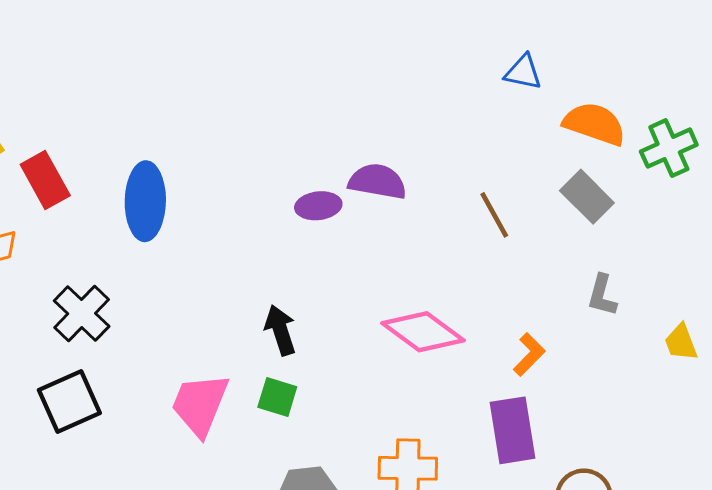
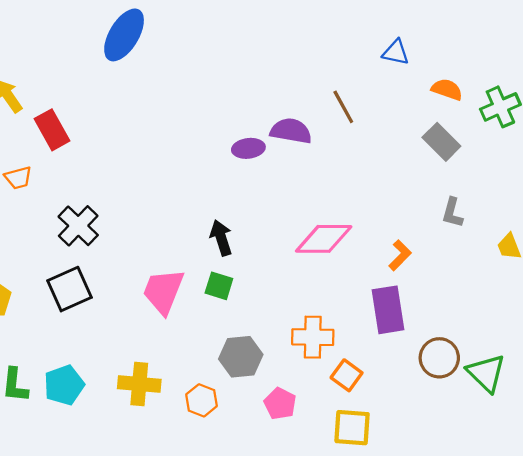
orange semicircle: (594, 124) -> (447, 89), size x0.7
blue ellipse: (145, 201) -> (124, 35), moved, turned 30
brown line: (494, 215) -> (343, 107), moved
pink diamond: (423, 332) -> (324, 239), turned -36

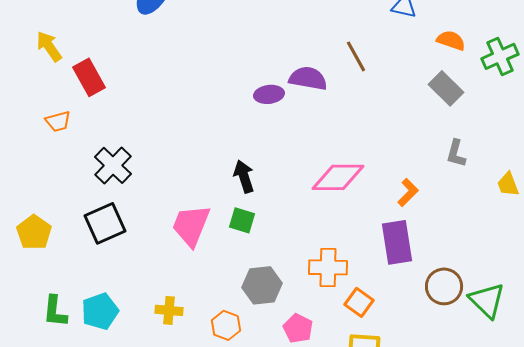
yellow cross: (139, 384) -> (169, 310), size x0.7

